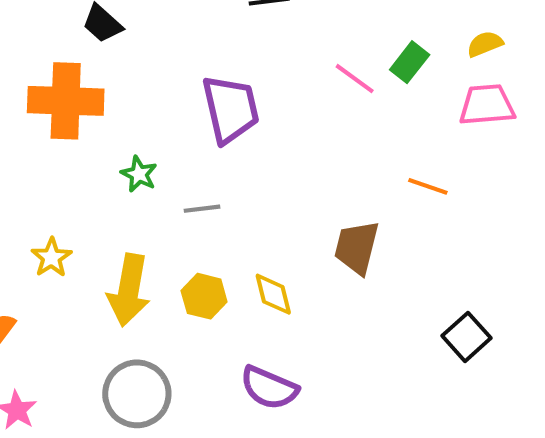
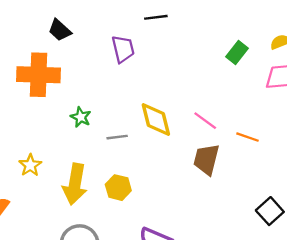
pink line: (355, 79) -> (205, 121), moved
purple trapezoid: (231, 109) -> (123, 49), moved, size x0.7
orange line: (428, 186) -> (248, 137), moved
yellow diamond: (273, 294) -> (156, 119), moved, size x1.4

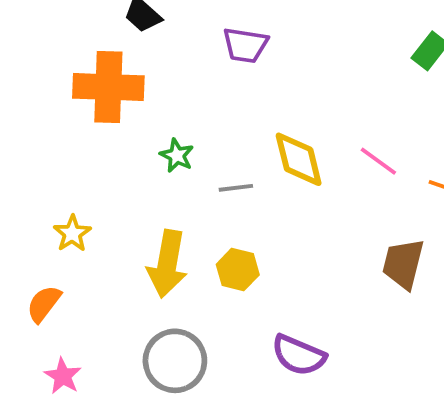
purple trapezoid: (123, 49) -> (245, 45), turned 112
brown trapezoid: (206, 159) -> (403, 264), moved
yellow star: (30, 165) -> (72, 233), moved

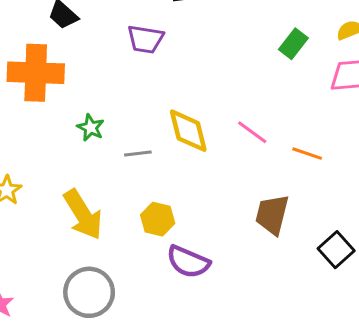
yellow arrow: (167, 264) -> (83, 215), turned -42
yellow hexagon: (238, 270) -> (158, 219), moved
purple semicircle: (299, 355) -> (188, 262), moved

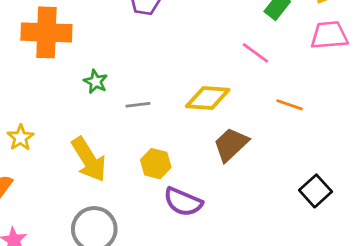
yellow diamond: (188, 131) -> (208, 98), moved, turned -72
pink line: (252, 132) -> (255, 53), moved
brown trapezoid: (272, 215) -> (231, 144), moved, turned 33

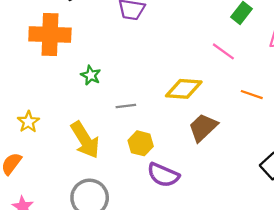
gray line: (138, 105) -> (126, 106), moved

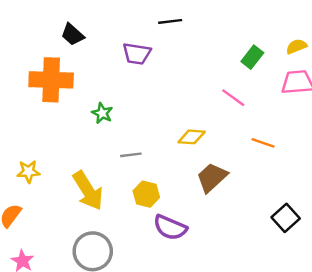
green star: (91, 75) -> (102, 113), moved
yellow diamond: (184, 89) -> (192, 137), size x0.7
yellow star: (28, 122) -> (28, 172), turned 30

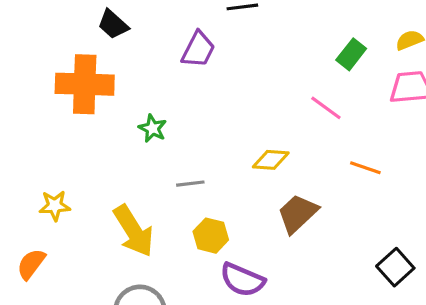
purple trapezoid: (137, 54) -> (198, 50), turned -72

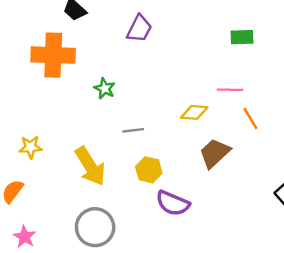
green rectangle: (351, 54) -> (242, 37), moved, turned 50
pink line: (326, 108) -> (230, 90), moved, turned -35
orange line: (365, 168) -> (250, 118), moved, turned 40

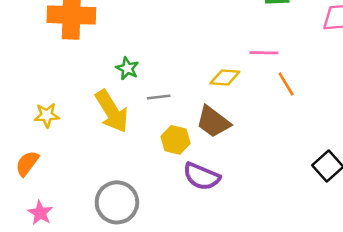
green star: (105, 89) -> (127, 68), moved
brown trapezoid: (215, 153) -> (213, 122), moved, turned -100
yellow arrow: (90, 166) -> (112, 111), moved

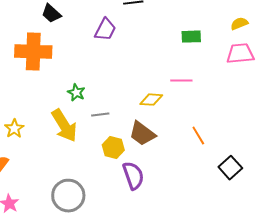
orange line: (286, 84) -> (198, 136), moved
yellow star: (47, 115) -> (14, 129), turned -30
purple semicircle: (202, 176) -> (133, 176), turned -132

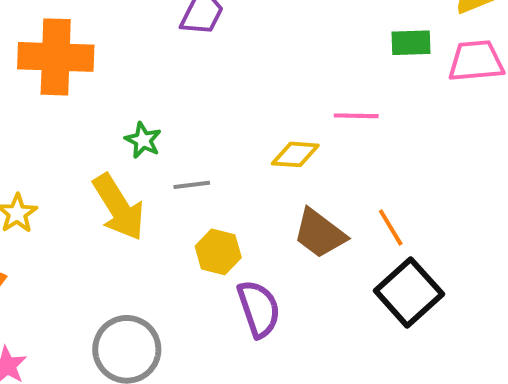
green rectangle: (191, 37) -> (411, 43), moved
brown trapezoid: (142, 134) -> (320, 234), moved
black square: (230, 168) -> (409, 292), moved, size x1.4

